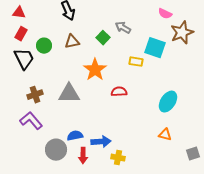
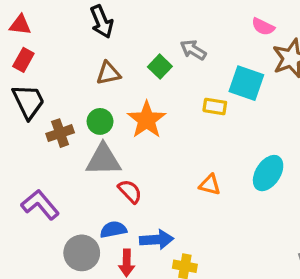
green circle: (44, 46) -> (100, 121), moved
red semicircle: (119, 92) -> (130, 191), moved, turned 49
brown cross: (35, 95) -> (60, 133), moved
orange triangle: (165, 135) -> (210, 185), moved

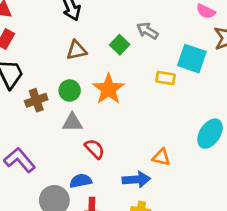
gray triangle: (103, 160) -> (72, 122), size x0.7
orange triangle: (210, 185) -> (161, 157), moved
blue arrow: (157, 240) -> (136, 179), moved

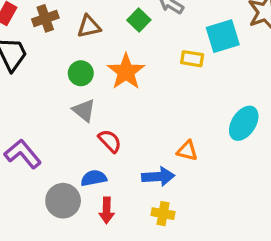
cyan square: (192, 59) -> (223, 36), turned -36
brown cross: (36, 100) -> (45, 18), moved
gray triangle: (72, 122) -> (84, 110), turned 40

